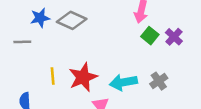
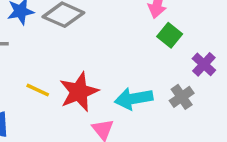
purple cross: (174, 37) -> (204, 64), moved
yellow line: (53, 76) -> (38, 90), turned -60

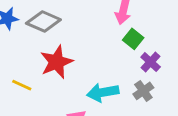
purple cross: (204, 64) -> (151, 62), moved
red star: (79, 92) -> (56, 62), moved

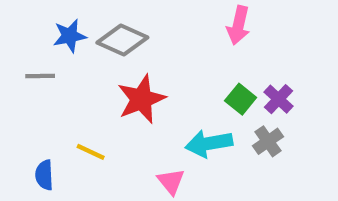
green square: (133, 39) -> (241, 99), moved
yellow line: (22, 85) -> (91, 152), moved

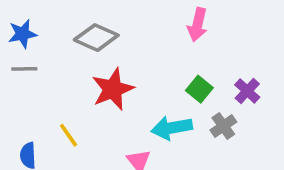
blue star: (70, 36) -> (22, 34), moved
purple cross: (279, 99) -> (247, 91), moved
yellow line: (91, 152) -> (69, 135), turned 30

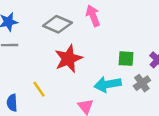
pink arrow: (198, 25) -> (93, 16), moved, turned 145
green square: (199, 89) -> (126, 59), turned -35

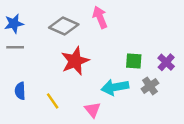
yellow line: (39, 89) -> (53, 101), moved
blue semicircle: (12, 103) -> (20, 91), moved

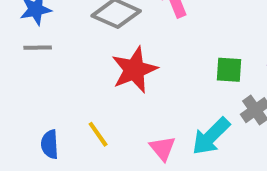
cyan arrow: (115, 87) -> (211, 136), moved, turned -35
blue semicircle: (20, 91) -> (50, 144), moved

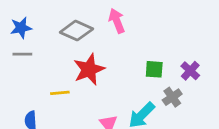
yellow line: (98, 134) -> (60, 93), moved, turned -60

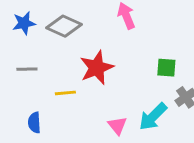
gray diamond: (76, 31) -> (64, 26), moved
gray line: (22, 54) -> (27, 69), moved

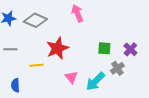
pink triangle: (117, 126) -> (71, 77), moved

